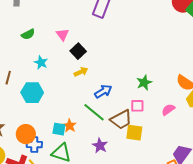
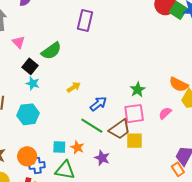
green semicircle: (28, 34) -> (51, 51), moved, size x1.5
pink triangle: (62, 35) -> (19, 42), moved
black square: (78, 51) -> (30, 66), moved
pink square: (137, 106) -> (134, 114), size x1.5
orange star: (70, 126) -> (77, 147), moved

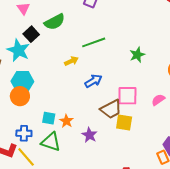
cyan star: (33, 83) -> (18, 50), moved, size x1.6
green star: (138, 90) -> (137, 55), moved
green line: (92, 126) -> (94, 42), moved, turned -60
orange circle: (27, 156) -> (20, 96), moved

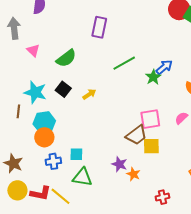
black square: (31, 34) -> (63, 89), moved
green line: (94, 42) -> (124, 63), moved
blue arrow: (93, 81) -> (164, 67), moved
orange star: (66, 121) -> (133, 174), moved
blue cross: (24, 133) -> (53, 161), moved

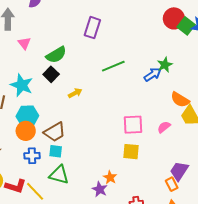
green star: (153, 77) -> (165, 65), moved
black square: (63, 89) -> (51, 74), moved
brown trapezoid: (136, 135) -> (55, 132), moved
purple star: (119, 164) -> (100, 189), moved

